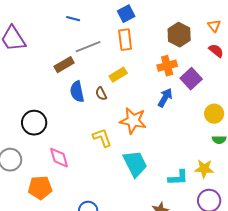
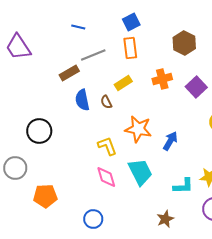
orange cross: (167, 66) -> (162, 79), moved
blue arrow: (165, 98) -> (170, 141), moved
pink diamond: (59, 158) -> (106, 177), moved

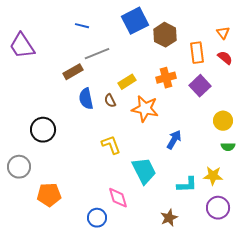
blue square: (131, 22) -> (135, 21), size x1.5
brown hexagon: (184, 43) -> (165, 35), moved
orange rectangle: (130, 48) -> (197, 53), moved
orange star: (138, 129) -> (145, 109), moved
pink diamond: (106, 177) -> (118, 198), moved

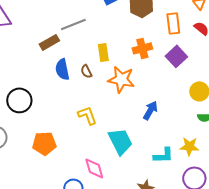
yellow rectangle: (127, 82) -> (103, 52), turned -66
orange pentagon: (49, 195) -> (44, 143), moved

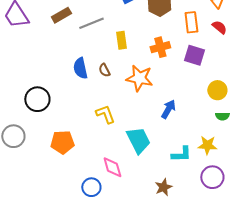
brown rectangle: (49, 42) -> (61, 15), moved
yellow rectangle: (103, 52) -> (121, 40), moved
purple square: (176, 56) -> (194, 55), turned -30

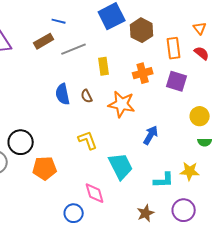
black circle: (37, 99) -> (21, 142), moved
purple circle: (212, 177) -> (184, 210), moved

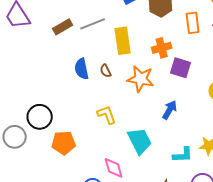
brown rectangle: (44, 41) -> (63, 27), moved
yellow rectangle: (104, 66) -> (123, 41), size x1.5
purple square: (177, 81) -> (181, 68), moved

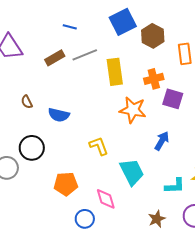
blue semicircle: (82, 69) -> (59, 115), moved, turned -65
brown semicircle: (106, 71) -> (27, 102), moved
orange pentagon: (64, 143) -> (66, 184), moved

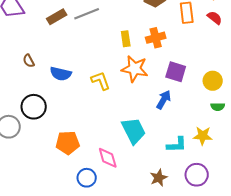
yellow rectangle: (115, 72) -> (126, 39), moved, size x0.6
purple square: (173, 99) -> (176, 72), moved
yellow L-shape: (99, 146) -> (101, 81), moved

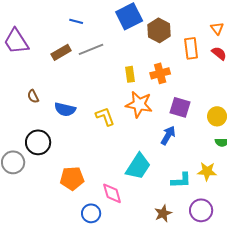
cyan trapezoid: (134, 131) -> (138, 166), turned 60

